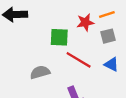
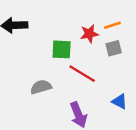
blue triangle: (111, 64) -> (120, 101), moved

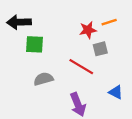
gray square: (114, 48) -> (100, 49), moved
green square: (62, 49) -> (35, 44), moved

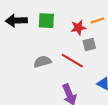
green square: (35, 44) -> (46, 21), moved
gray semicircle: (43, 79) -> (42, 62), moved

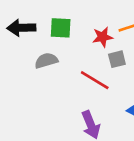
gray semicircle: (42, 62) -> (46, 61), moved

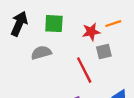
black arrow: (21, 28) -> (19, 24), turned 115
red line: (95, 80) -> (84, 70), turned 32

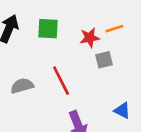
gray semicircle: (41, 53) -> (22, 86), moved
red line: (84, 70) -> (61, 81), moved

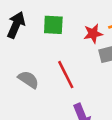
gray semicircle: (22, 86) -> (28, 80), turned 50

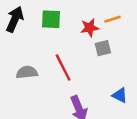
gray semicircle: (28, 80) -> (27, 72), turned -40

